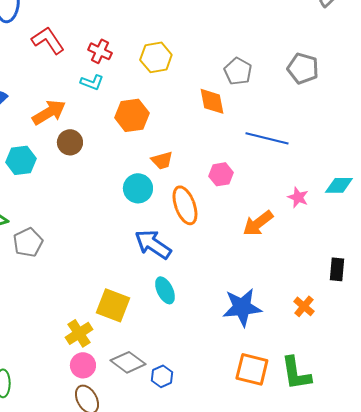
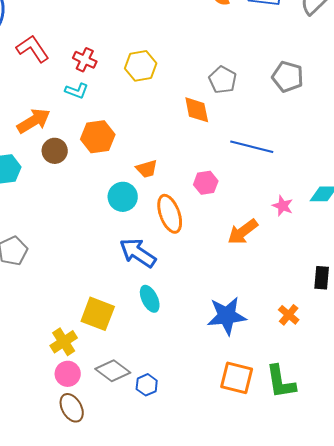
orange hexagon: (132, 115) -> (98, 137), moved

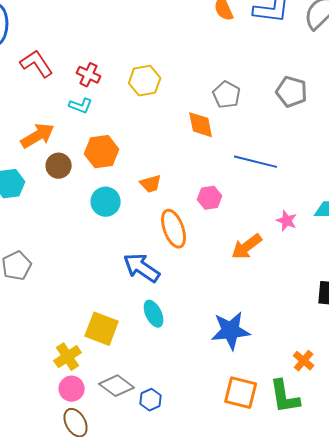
cyan circle: (123, 197) -> (106, 202), moved
orange cross: (289, 315) -> (304, 361), moved

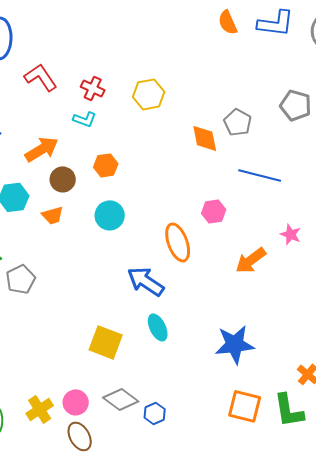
gray pentagon: (227, 95) -> (238, 122), moved
orange hexagon: (102, 152) -> (106, 165), size x0.7
orange trapezoid: (151, 184) -> (53, 215), moved
yellow cross: (68, 357) -> (40, 409), moved

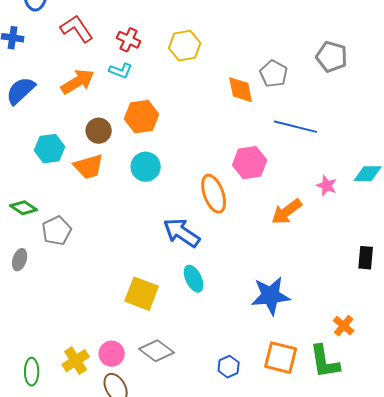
orange arrow: (42, 149) -> (78, 82), moved
orange hexagon: (106, 165) -> (142, 117), size x1.4
pink hexagon: (214, 211) -> (250, 163), size x1.4
orange trapezoid: (53, 215) -> (89, 167), size x1.4
blue hexagon: (155, 413) -> (229, 367), moved

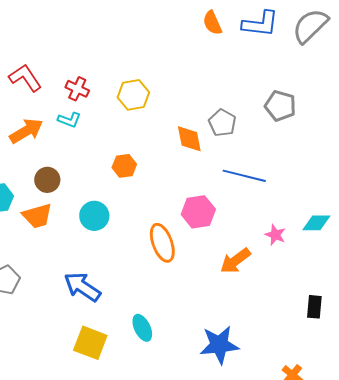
orange hexagon: (142, 117) -> (124, 166), moved, size x0.7
blue arrow: (182, 233) -> (82, 287), moved

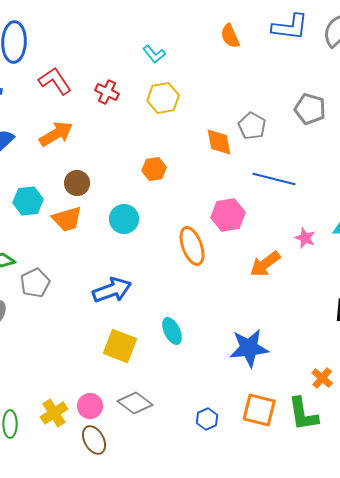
orange semicircle: (212, 23) -> (230, 36), moved
cyan L-shape: (69, 120) -> (154, 54), moved, turned 30
blue arrow: (82, 287) -> (112, 290), turned 126

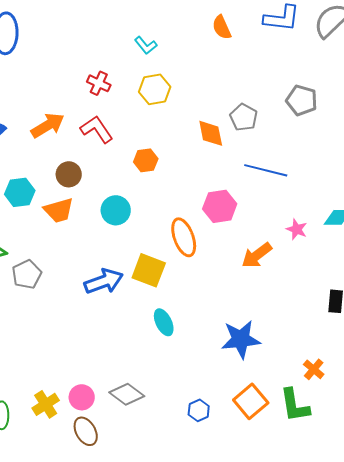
red L-shape: (55, 81) -> (97, 129), moved
yellow square: (120, 346) -> (149, 270), moved
orange square: (259, 410) -> (251, 401), turned 36

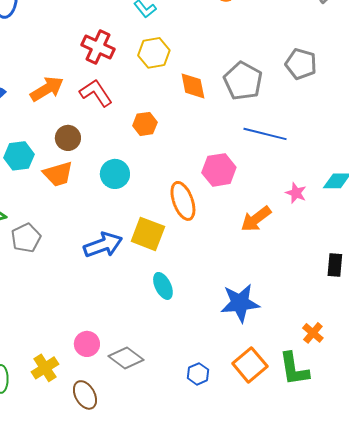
red cross: (99, 83) -> (98, 47), size x1.4
gray pentagon: (244, 117) -> (243, 81), size x1.4
orange diamond: (211, 133) -> (193, 86), moved
pink circle: (82, 397) -> (87, 344), moved

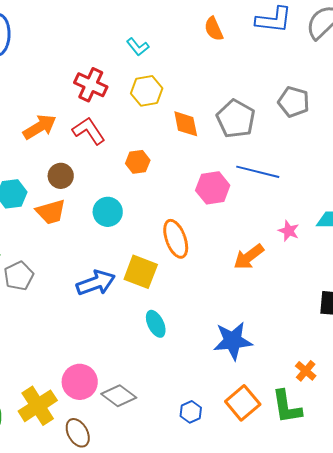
pink hexagon: (219, 170) -> (213, 188), moved
pink circle: (87, 344) -> (80, 382), size x1.4
yellow cross: (45, 368) -> (38, 406), size x1.4

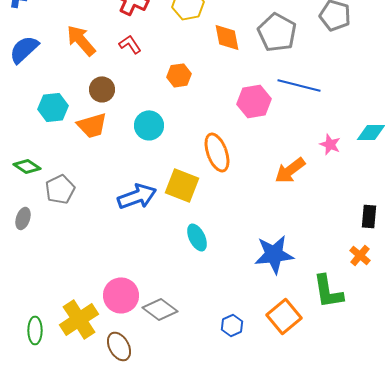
orange arrow: (40, 127) -> (81, 40), turned -100
red L-shape: (89, 131) -> (130, 44), size x0.7
orange cross: (306, 371) -> (360, 255), moved
green L-shape: (287, 407) -> (328, 291), moved

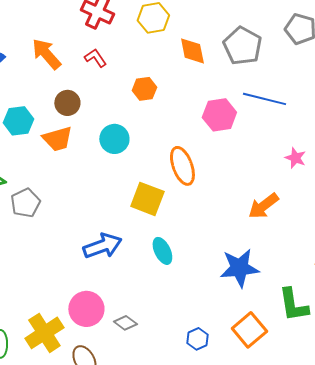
orange arrow: (290, 170) -> (263, 206), moved
blue arrow: (137, 196) -> (102, 246), moved
gray diamond: (160, 309) -> (125, 323), size x0.7

